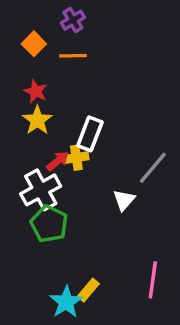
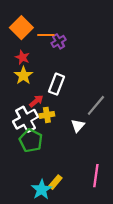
purple cross: (73, 20) -> (59, 41), moved
orange square: (34, 44) -> (21, 28), size x1.5
yellow cross: (76, 158) -> (47, 115), moved

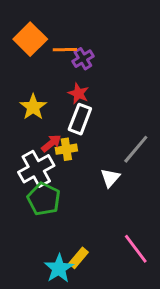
red star: (22, 57) -> (78, 93), moved
yellow cross: (47, 115) -> (66, 149), moved
pink line: (96, 176) -> (136, 249), turned -45

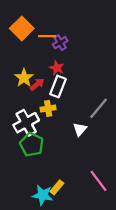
red arrow: (51, 143) -> (37, 84), moved
cyan star: (59, 268) -> (43, 195), turned -30

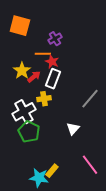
orange square: (22, 28) -> (20, 26), turned -30
orange line: (47, 36) -> (43, 54), moved
white triangle: (80, 129) -> (73, 129), moved

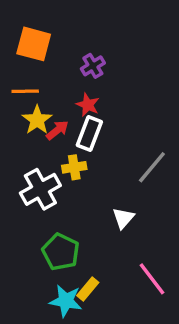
orange line: (43, 54) -> (25, 91), moved
green pentagon: (29, 132) -> (61, 252), moved

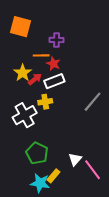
purple cross: (93, 66) -> (57, 40), turned 32
orange line: (25, 91) -> (41, 55), moved
white rectangle: (89, 134) -> (54, 81), turned 48
white triangle: (123, 218) -> (75, 159), moved

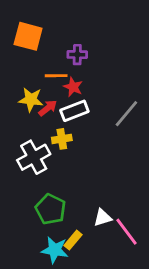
yellow star: (23, 73) -> (31, 100), turned -30
gray line: (93, 102) -> (126, 114), moved
white triangle: (75, 159) -> (103, 218), turned 32

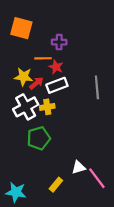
gray line: (126, 114) -> (97, 87), turned -45
white cross: (34, 157) -> (26, 107), moved
green pentagon: (51, 209) -> (39, 138), moved, turned 30
cyan star: (55, 250) -> (16, 192), moved

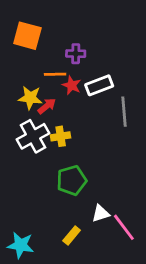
white rectangle: (57, 85) -> (99, 85), moved
green pentagon: (39, 138) -> (72, 180), moved

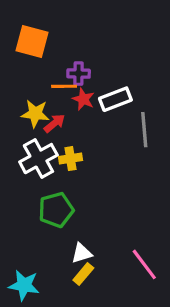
purple cross: (76, 54) -> (79, 74), moved
green pentagon: (72, 180) -> (56, 210), moved
white triangle: (101, 214) -> (82, 253), moved

